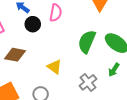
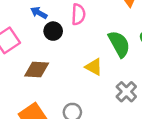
green semicircle: (87, 42) -> (119, 44), turned 135
yellow triangle: (54, 67) -> (94, 67), moved

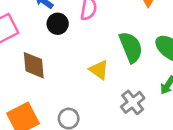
brown diamond: (37, 70) -> (34, 65), turned 75

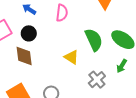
black circle: (58, 24) -> (29, 33), moved

